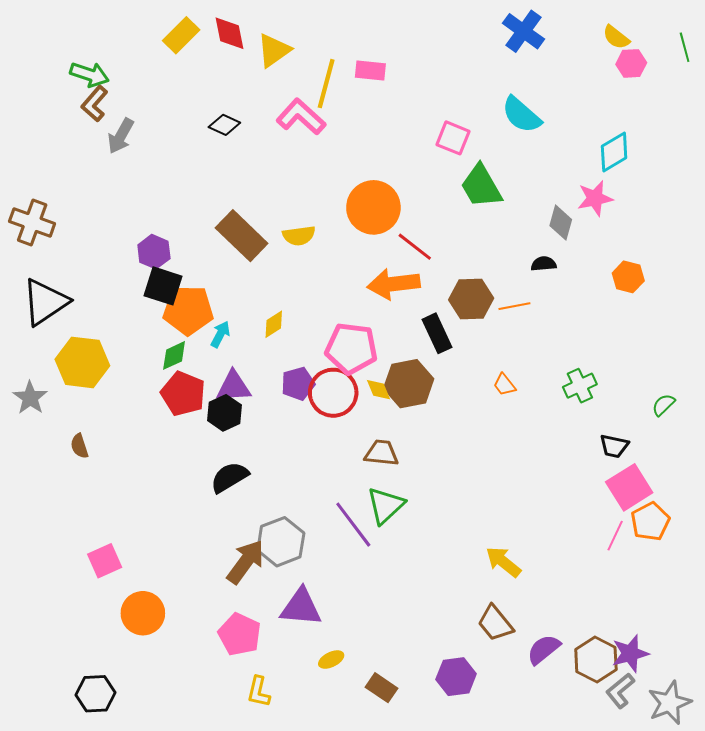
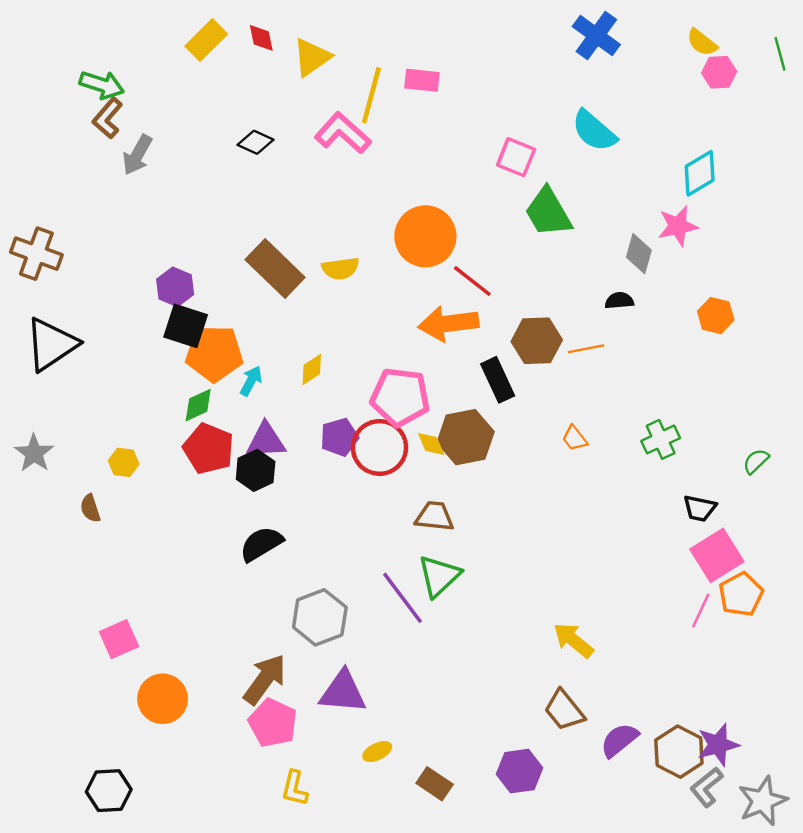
red diamond: (229, 33) -> (261, 38), size x0.7
yellow hexagon: (82, 362) -> (124, 462), moved, size x0.5
brown arrow: (246, 562) -> (265, 679), moved

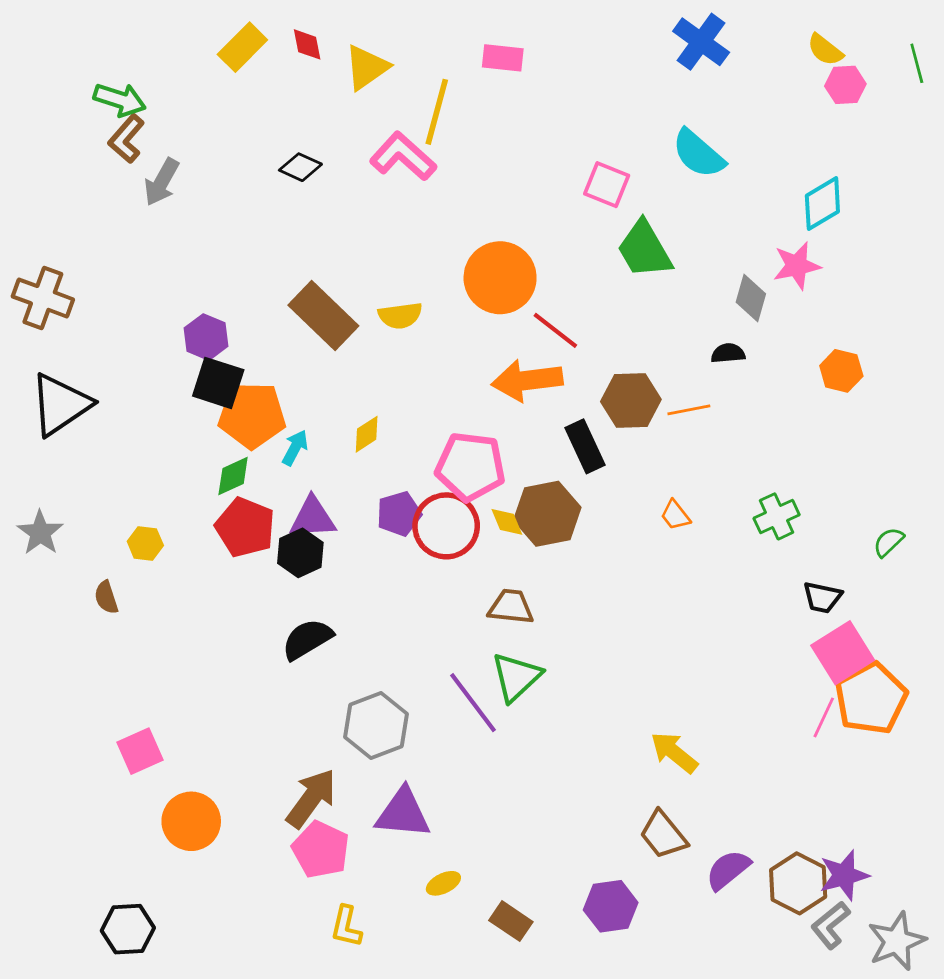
pink rectangle: (422, 80) -> (503, 58), moved
orange pentagon: (741, 594) -> (871, 699), size x1.4

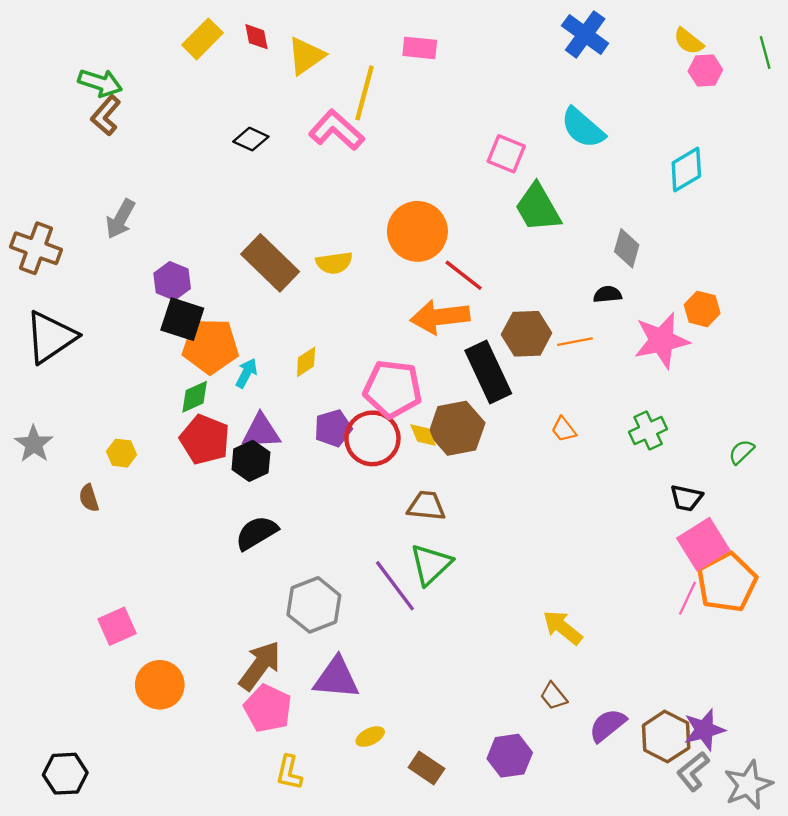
gray arrow: (162, 182) -> (120, 219), moved
pink star: (797, 266) -> (662, 340), moved, size x1.4
black rectangle: (585, 446) -> (488, 372), size x1.4
brown trapezoid: (663, 835) -> (554, 696), size x0.7
black hexagon: (128, 929) -> (65, 774), moved

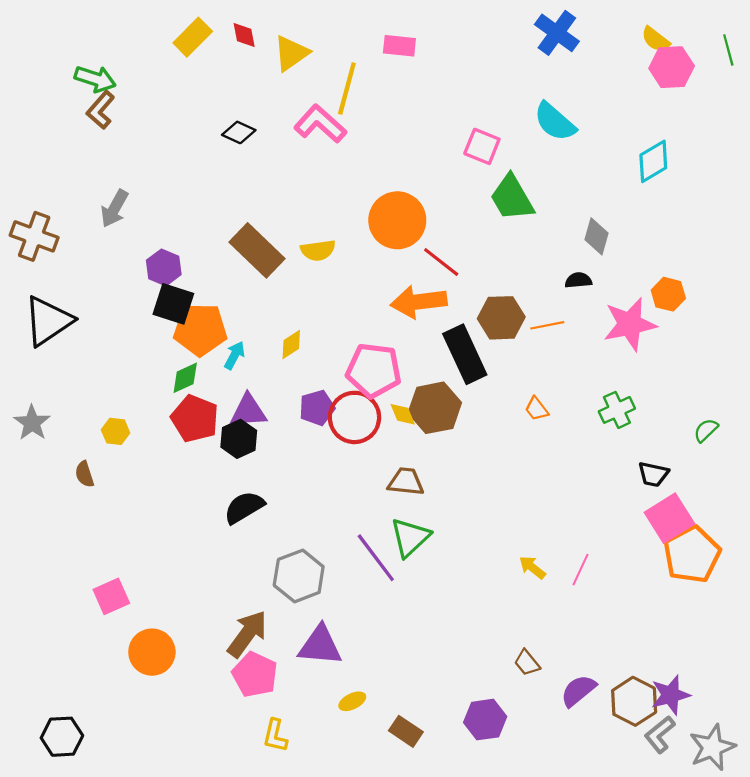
pink hexagon: (705, 70) -> (672, 67), size x1.4
pink line: (687, 598) -> (580, 570), moved
yellow arrow: (563, 627) -> (532, 567), moved, size x0.7

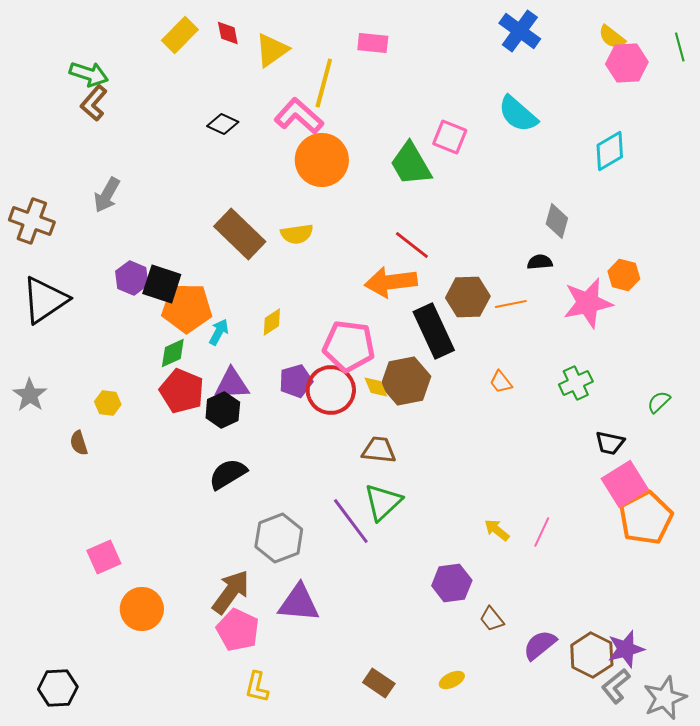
green trapezoid: (512, 198) -> (411, 164), moved
orange circle: (397, 220) -> (322, 160), moved
purple hexagon: (164, 267) -> (132, 278), moved
yellow ellipse: (352, 701) -> (452, 680), moved
purple hexagon: (485, 720) -> (452, 583), moved

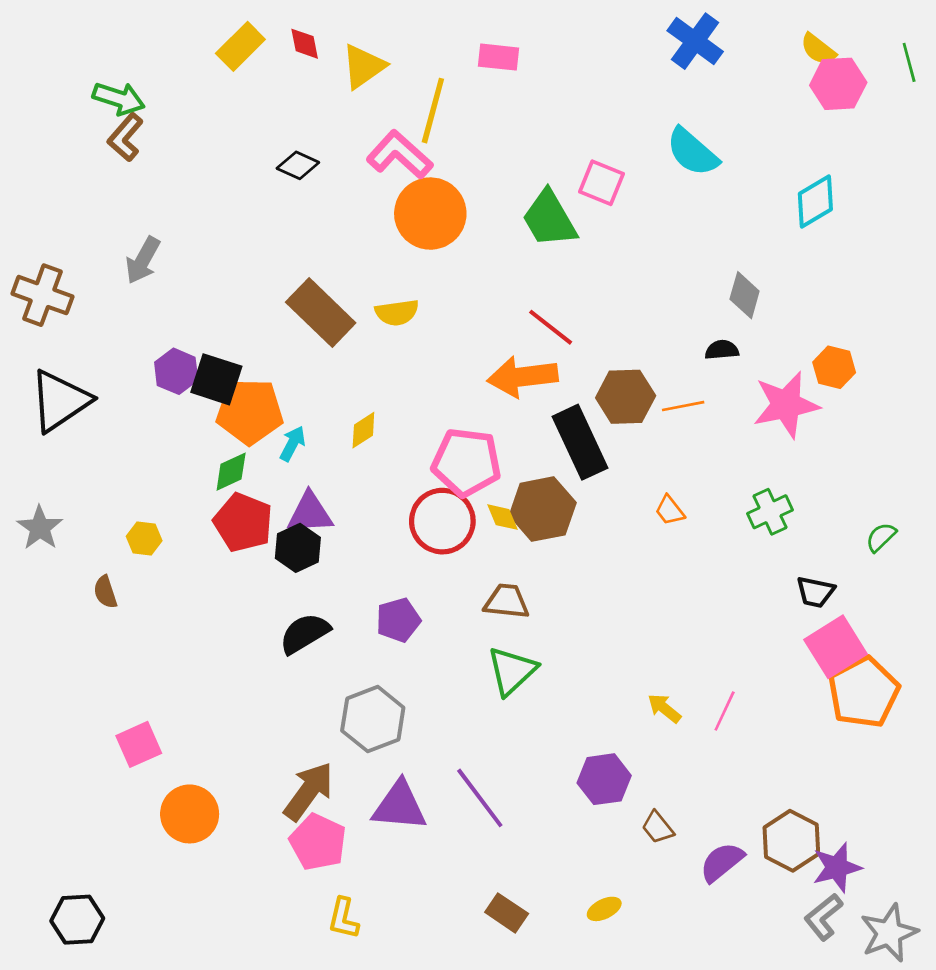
purple pentagon: (296, 381) -> (398, 620), moved
purple line: (351, 521) -> (480, 798), moved
brown hexagon: (592, 655) -> (791, 841), moved

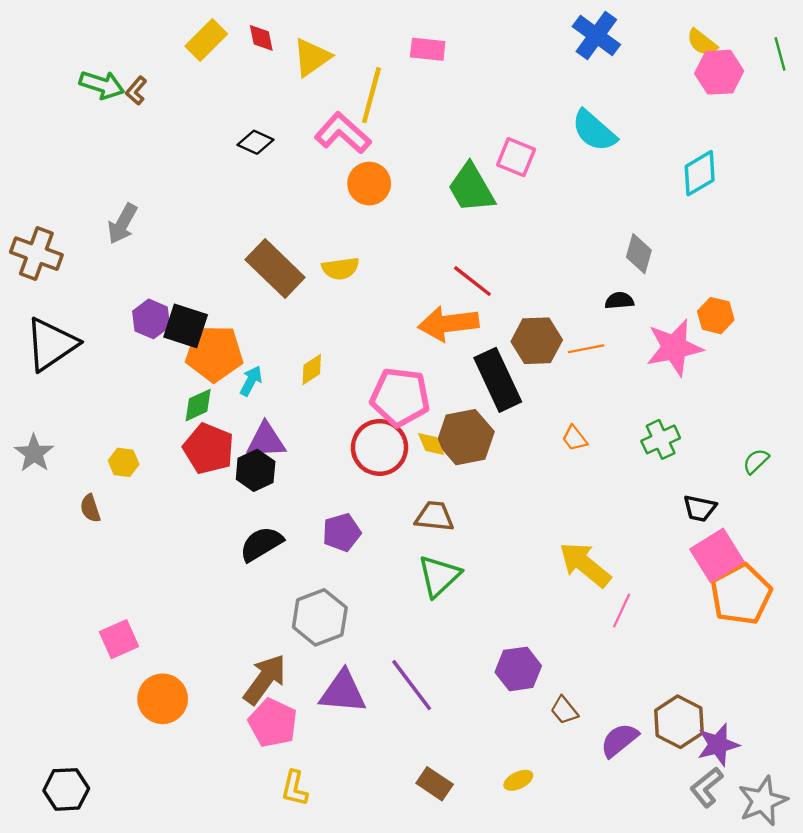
brown L-shape: (125, 137) -> (136, 91), moved, size x0.7
orange circle: (430, 214) -> (369, 184), size x0.7
yellow arrow: (664, 708) -> (585, 565), moved, size x1.8

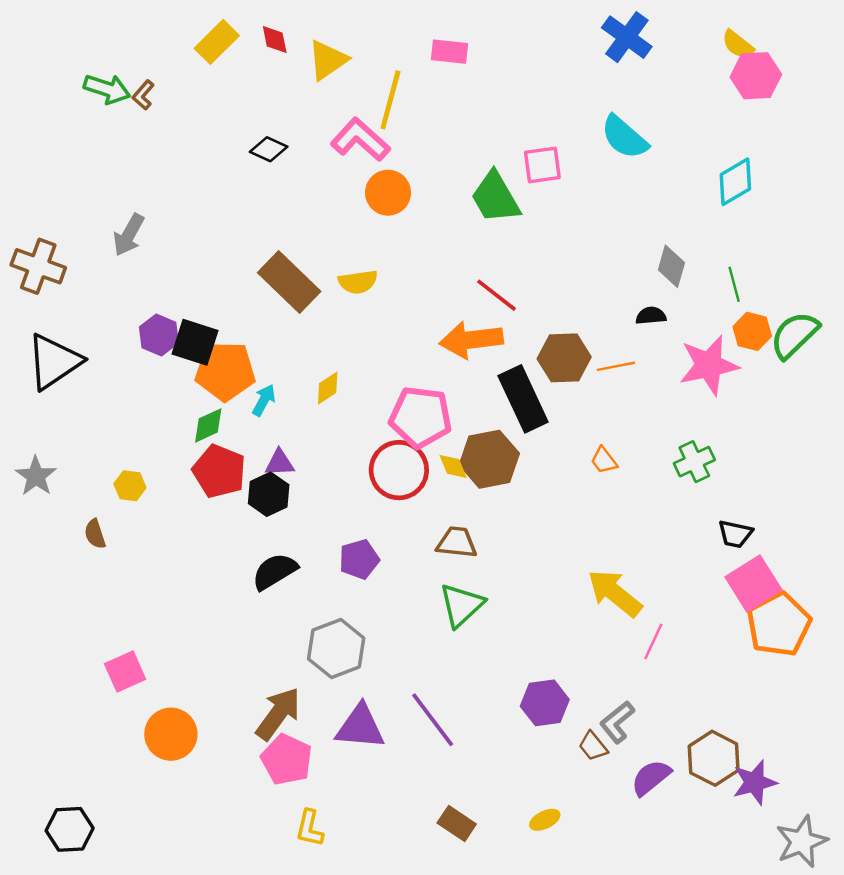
green line: (780, 54) -> (734, 284), moved
pink square: (516, 157) -> (542, 165), turned -30
purple triangle: (266, 441) -> (279, 463), size x0.7
green semicircle: (756, 461) -> (794, 335), moved, size x1.8
gray L-shape: (707, 787) -> (617, 722), moved

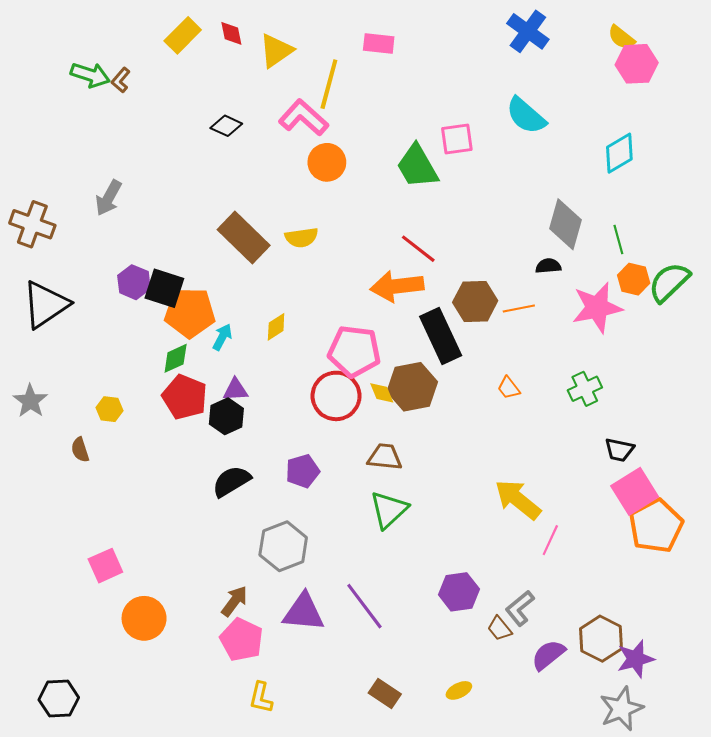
gray diamond: (671, 266) -> (566, 224), size x1.4
brown arrow: (278, 714) -> (234, 601), size x0.7
gray star: (802, 842) -> (621, 709), moved

